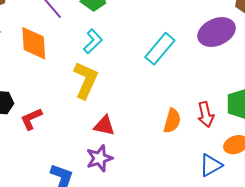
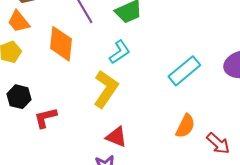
red arrow: (206, 114) -> (218, 143), turned -45
orange semicircle: (172, 121) -> (185, 126), moved

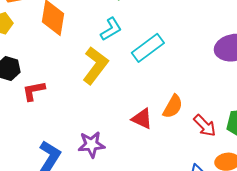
cyan rectangle: (184, 71) -> (148, 48), moved
red triangle: (116, 137) -> (142, 119), moved

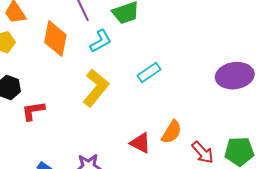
cyan L-shape: (111, 29) -> (101, 41), moved
cyan rectangle: (148, 48) -> (149, 72), size x0.7

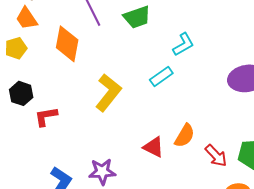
cyan L-shape: (101, 41) -> (183, 44), moved

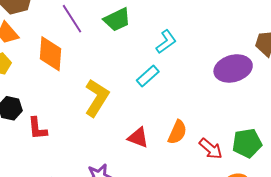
red L-shape: (46, 116) -> (37, 128), turned -80
red triangle: (154, 147) -> (138, 138), moved

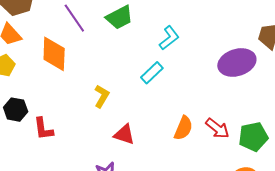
yellow L-shape: (97, 98) -> (102, 96), size x0.6
red triangle: (138, 138) -> (124, 135), moved
red arrow: (211, 149) -> (217, 128), moved

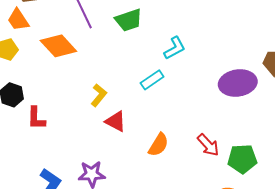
orange diamond: (54, 54) -> (58, 46), turned -54
orange semicircle: (183, 128) -> (158, 145), moved
red triangle: (124, 135) -> (116, 121), moved

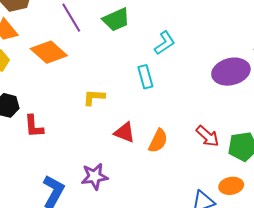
cyan rectangle: (152, 80) -> (145, 77), turned -65
yellow L-shape: (99, 95) -> (94, 97), turned -120
red triangle: (116, 121) -> (125, 132), moved

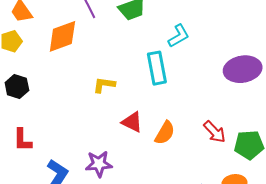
orange diamond: (49, 52) -> (62, 36), turned -66
cyan rectangle: (145, 77) -> (157, 68), size x1.4
red L-shape: (34, 126) -> (22, 140), moved

